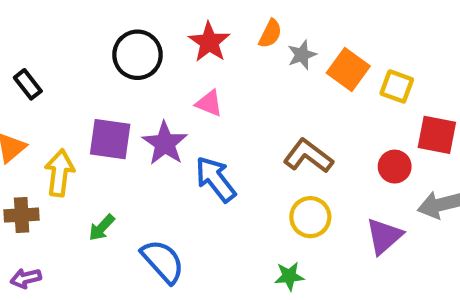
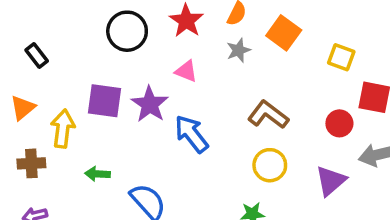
gray star: (302, 55) -> (238, 50), moved
orange square: (348, 70) -> (284, 33), moved
green arrow: (102, 228) -> (98, 174), turned 50

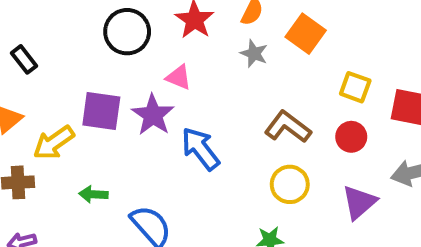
gray star: (238, 50) -> (254, 53), turned -30
yellow square: (341, 57) -> (355, 87), moved
pink triangle: (186, 71) -> (179, 77), moved
red circle: (339, 123) -> (351, 137), moved
yellow arrow: (63, 129) -> (54, 143), turned -132

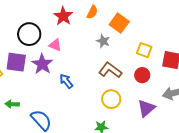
black circle: (127, 32) -> (29, 34), moved
gray star: (254, 53) -> (103, 41), moved
blue arrow: (200, 149) -> (66, 81), size x0.7

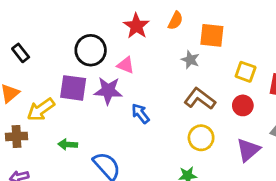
orange square: (119, 23) -> (212, 35), turned -30
purple star: (42, 64) -> (108, 91), turned -30

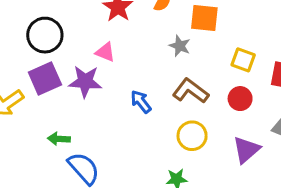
black circle: (91, 50) -> (45, 35), moved
purple square: (73, 88) -> (45, 78), turned -32
blue arrow: (140, 114) -> (141, 102), moved
green arrow: (68, 145) -> (59, 139), moved

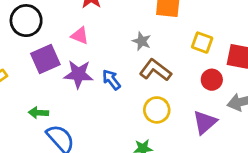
gray star: (180, 46) -> (142, 41), moved
purple square: (45, 78) -> (45, 59), moved
purple star: (85, 82) -> (78, 74), moved
red circle: (240, 99) -> (212, 80), moved

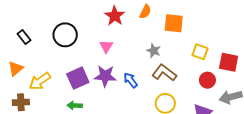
pink triangle: (80, 36) -> (106, 46), turned 40
purple square: (45, 59) -> (78, 78), moved

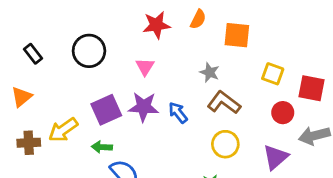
red star: (115, 16) -> (156, 25), turned 30
yellow arrow: (40, 81) -> (63, 130), moved

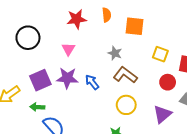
orange semicircle: (198, 19) -> (107, 15), turned -32

